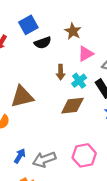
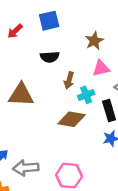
black semicircle: (43, 43) -> (50, 57), moved

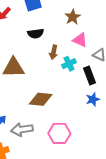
pink triangle: (101, 68) -> (80, 40), turned 42
brown diamond: (72, 119) -> (41, 99), moved

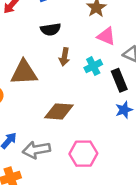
brown arrow: (54, 52) -> (64, 57), moved

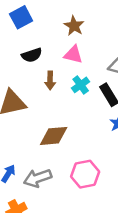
pink triangle: (106, 36) -> (73, 54), moved

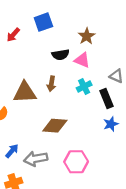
black semicircle: (32, 55) -> (60, 55), moved
brown arrow: (50, 80) -> (51, 84), moved

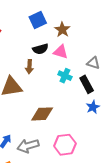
blue square: (43, 22) -> (38, 20), moved
brown arrow: (51, 84) -> (29, 67), moved
cyan cross: (84, 87) -> (65, 76), turned -32

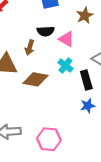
brown star: (62, 30) -> (85, 15), moved
brown diamond: (42, 114) -> (35, 79), moved

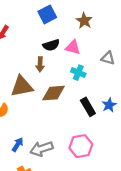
black rectangle: (86, 80) -> (88, 107), moved

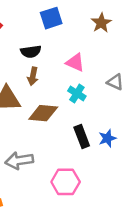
brown star: (84, 21) -> (101, 23), moved
black semicircle: (51, 45) -> (31, 52), moved
gray arrow: (42, 149) -> (19, 161), moved

